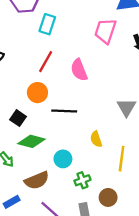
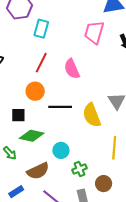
black square: (18, 118) -> (18, 115), turned -32
yellow semicircle: (96, 139) -> (92, 115), moved, size x1.6

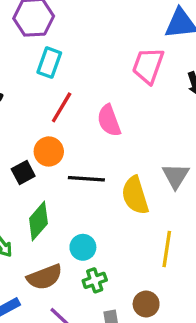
cyan rectangle: (41, 29) -> (49, 63), moved
black square: (18, 115) -> (23, 172), moved, turned -32
green diamond: (32, 136) -> (38, 221), turned -65
green cross: (80, 169) -> (95, 280), moved

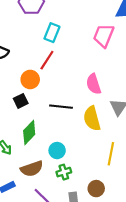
cyan rectangle: (49, 63) -> (52, 33), moved
pink semicircle: (109, 121) -> (94, 84), moved
orange circle: (49, 151) -> (30, 79), moved

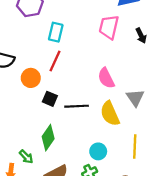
orange circle: (30, 79) -> (31, 78), moved
black square: (21, 101) -> (50, 99), moved, turned -32
cyan circle: (57, 151) -> (98, 151), moved

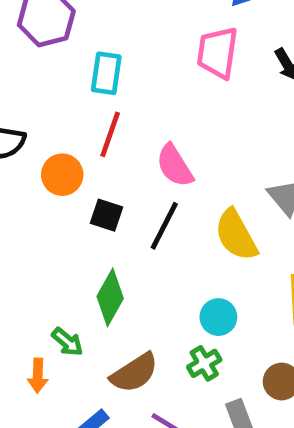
pink semicircle: (106, 78) -> (175, 166), moved
black line: (77, 106) -> (164, 226), turned -55

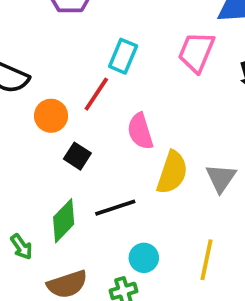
cyan rectangle: (106, 73) -> (123, 56), moved
black line: (164, 226) -> (115, 208), moved, turned 30
yellow semicircle: (236, 235) -> (172, 172), moved, turned -147

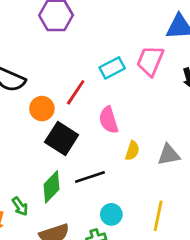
cyan rectangle: (123, 56) -> (112, 68), moved, turned 40
black square: (77, 156) -> (62, 139), size x1.6
yellow semicircle: (172, 172) -> (132, 151), size x0.6
gray triangle: (221, 178) -> (169, 155), turned 45

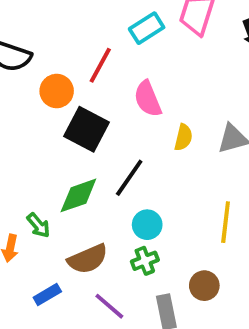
black line: (90, 177) -> (129, 178), turned -32
green diamond: (51, 187) -> (78, 195), turned 32
cyan circle: (111, 214) -> (147, 225), moved

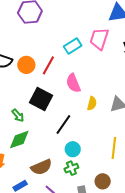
orange circle: (57, 91) -> (26, 65), moved
green diamond: (78, 195) -> (19, 140), moved
green arrow: (38, 225) -> (18, 115), moved

